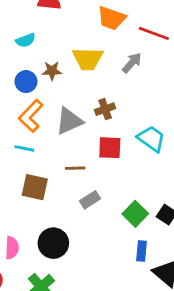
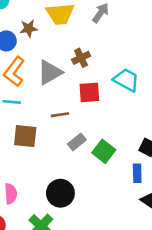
green square: (135, 214) -> (104, 151), moved
black circle: (53, 243) -> (60, 193), moved
blue rectangle: (141, 251) -> (137, 173), moved

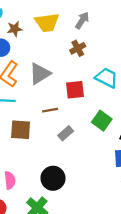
brown star: (29, 28) -> (15, 29), moved
brown cross: (81, 58) -> (78, 48), moved
green square: (104, 151) -> (102, 121), moved

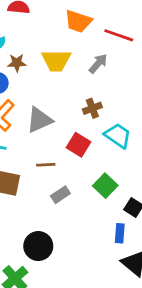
brown cross: (78, 48) -> (92, 108), moved
red square: (75, 90) -> (78, 145), turned 30

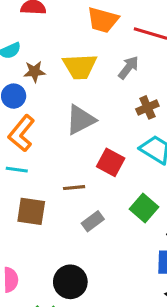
brown cross: (92, 108) -> (147, 107), moved
gray triangle: (39, 120) -> (81, 120), moved

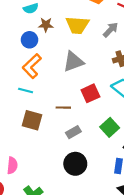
red square: (111, 162) -> (90, 93), turned 30
black circle: (70, 282) -> (75, 164), moved

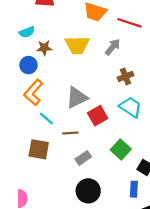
gray triangle: (73, 62) -> (77, 98), moved
cyan line: (26, 91) -> (46, 118), moved, turned 32

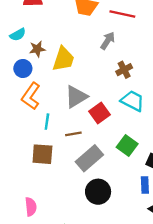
yellow trapezoid: (77, 45) -> (63, 59), moved, turned -65
cyan line: (46, 118) -> (47, 122), turned 63
gray rectangle: (83, 158) -> (89, 158), size x1.6

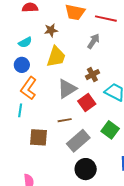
cyan semicircle: (18, 35) -> (25, 42), moved
brown star: (37, 49) -> (51, 30), moved
brown cross: (124, 70) -> (92, 75), moved
cyan line: (47, 122) -> (20, 110), moved

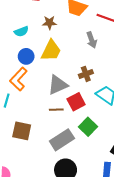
gray arrow: (94, 41) -> (92, 40), turned 119
blue circle: (22, 65) -> (26, 56), moved
brown line: (65, 120) -> (56, 110), moved
green square: (110, 130) -> (88, 127), moved

